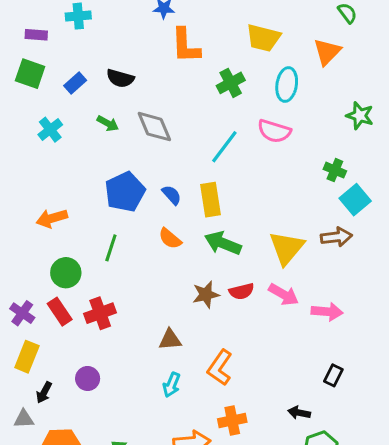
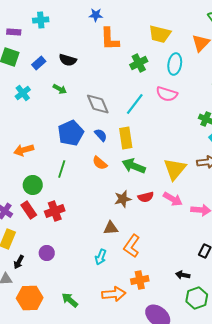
gray diamond: (154, 127) -> (98, 104), moved
brown triangle: (170, 340) -> (111, 228), moved

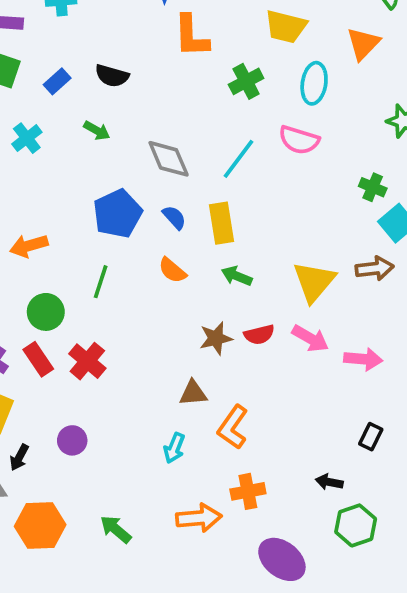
green arrow: (134, 166) -> (237, 276), size x0.7
red cross: (55, 211) -> (87, 361), turned -30

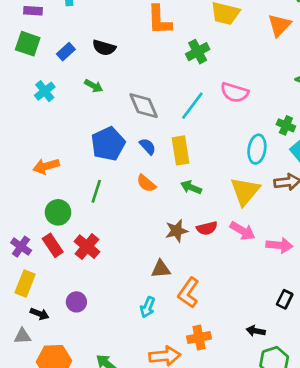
cyan ellipse: (314, 83) -> (257, 149), moved
black arrow: (19, 457) -> (40, 314), turned -96

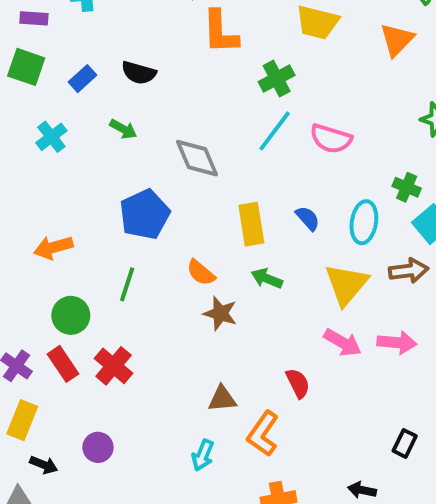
cyan line: (192, 106) -> (275, 131), moved
blue semicircle: (148, 146) -> (308, 218), moved
red semicircle: (207, 228) -> (298, 383), moved, turned -102
brown star: (177, 231) -> (220, 313), moved, turned 30
pink arrow: (279, 245) -> (397, 343), moved

